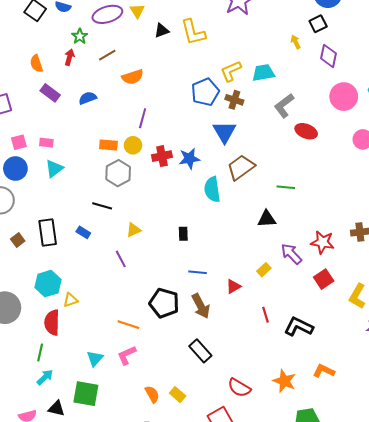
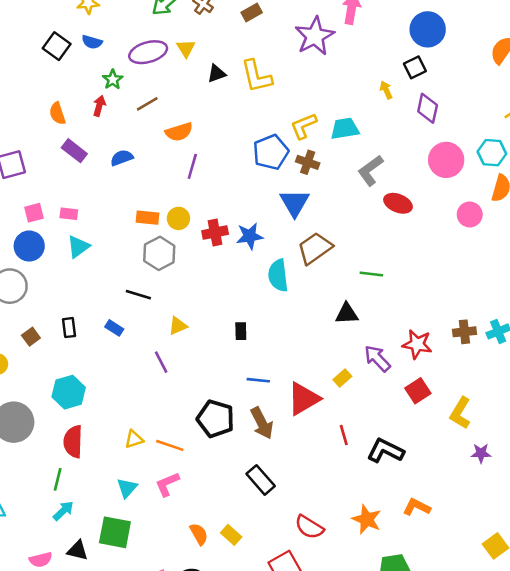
purple line: (143, 118) -> (192, 166), moved
black rectangle: (48, 232) -> (69, 328), size x0.6
red triangle: (233, 286) -> (304, 399), size x1.8
yellow triangle: (71, 300) -> (134, 439), moved

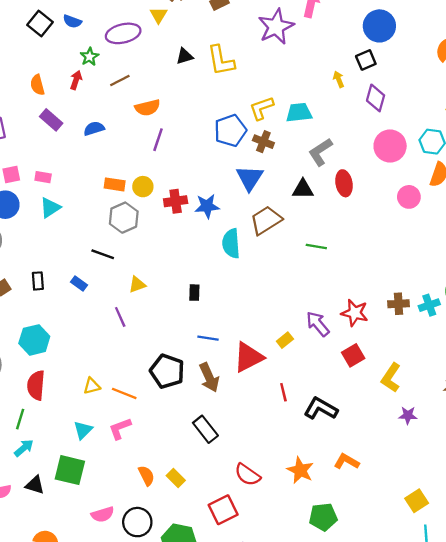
yellow triangle: (186, 48) -> (159, 15), moved
red ellipse: (398, 203) -> (344, 183), turned 55
black triangle: (347, 314) -> (303, 189), moved

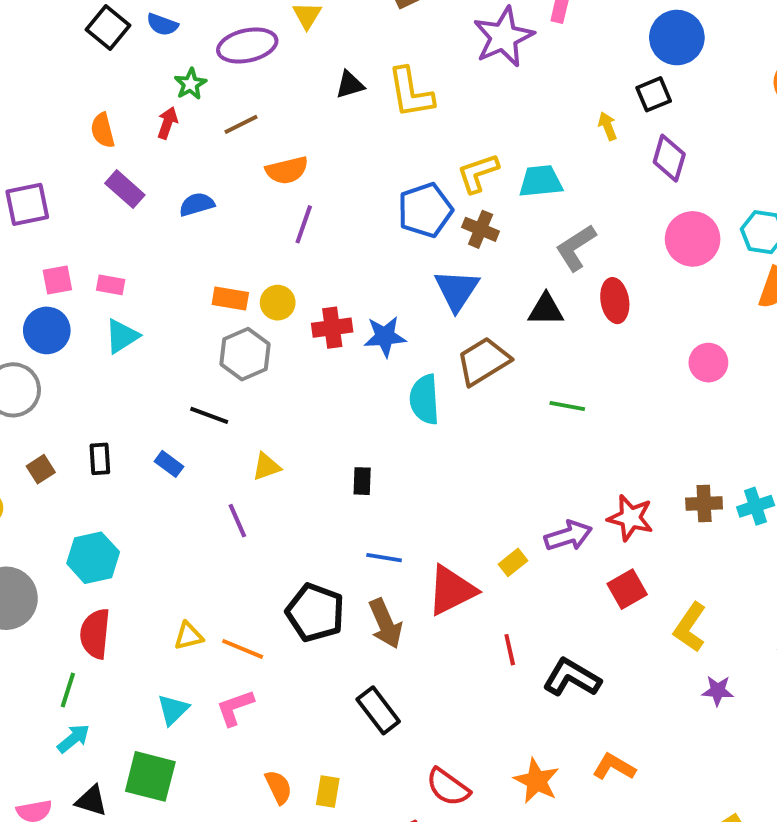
pink circle: (409, 197) -> (708, 363), moved
purple arrow: (318, 324) -> (568, 536), turned 112
yellow rectangle: (176, 478) -> (328, 792), turned 54

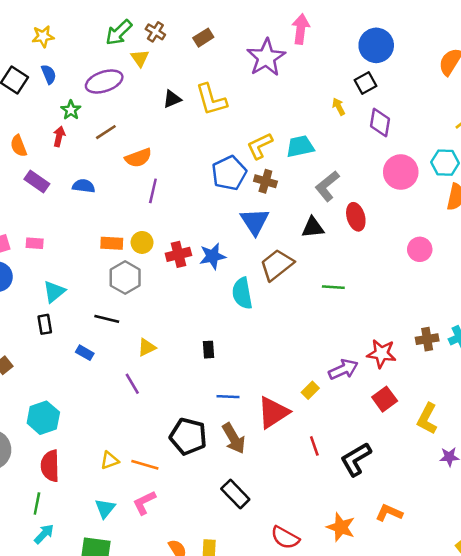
blue semicircle: (162, 25) -> (49, 74), turned -126
blue semicircle: (197, 204) -> (84, 186), turned 30
cyan triangle: (122, 336) -> (54, 292), moved
black rectangle: (100, 459) -> (45, 324), moved
black L-shape: (572, 678) -> (356, 459), turned -54

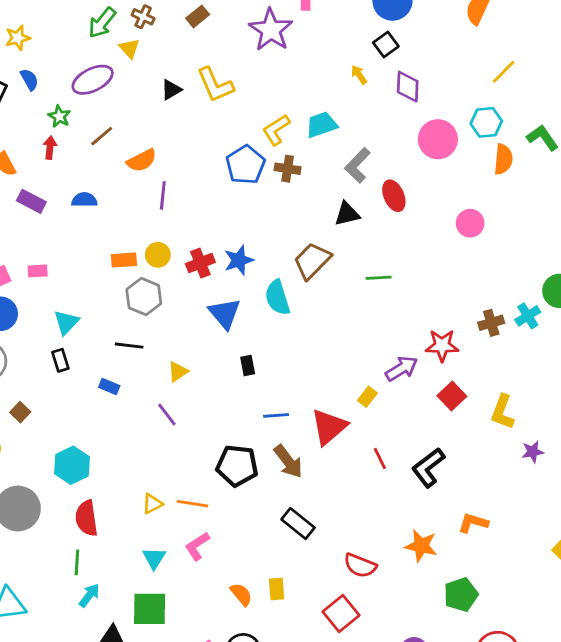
blue triangle: (255, 221) -> (225, 313), moved

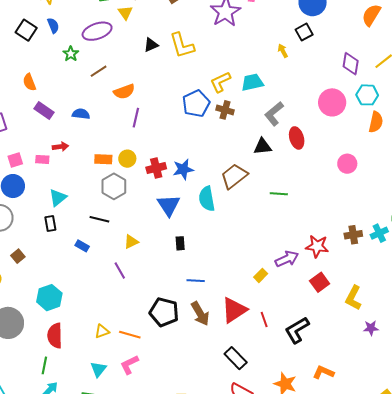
purple diamond: (408, 87) -> (351, 64), moved
red arrow: (50, 148) -> (60, 147), moved, turned 70
red triangle: (329, 427) -> (234, 310), moved
black rectangle: (298, 524) -> (236, 358), moved

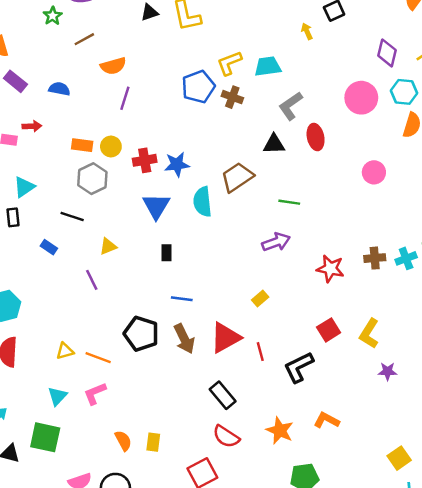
purple arrow: (287, 259) -> (276, 242), moved
red square: (320, 282) -> (329, 330), moved

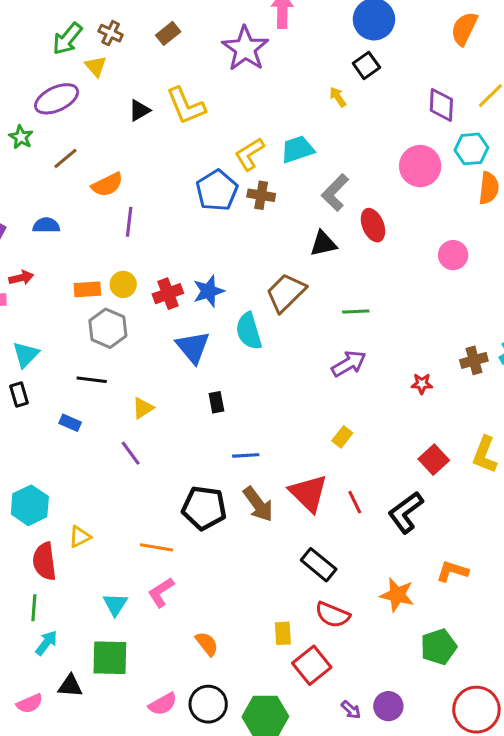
red star: (330, 269) -> (422, 384), size x0.6
red triangle: (225, 338) -> (308, 493), turned -36
yellow triangle: (65, 351) -> (80, 537), moved
yellow rectangle: (153, 442) -> (283, 633), moved

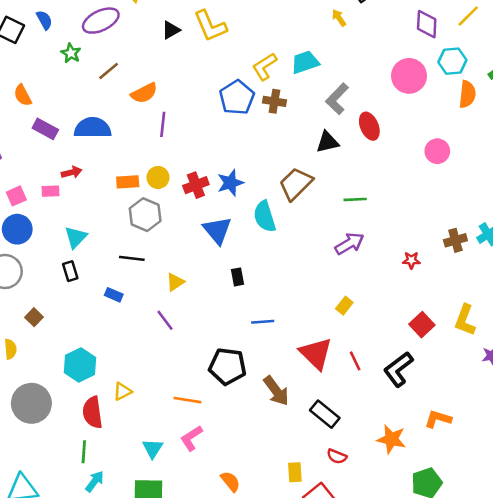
blue semicircle: (46, 225) -> (93, 128), size x1.6
brown arrow: (258, 504) -> (276, 391), moved
red semicircle: (333, 615) -> (337, 456), size x0.7

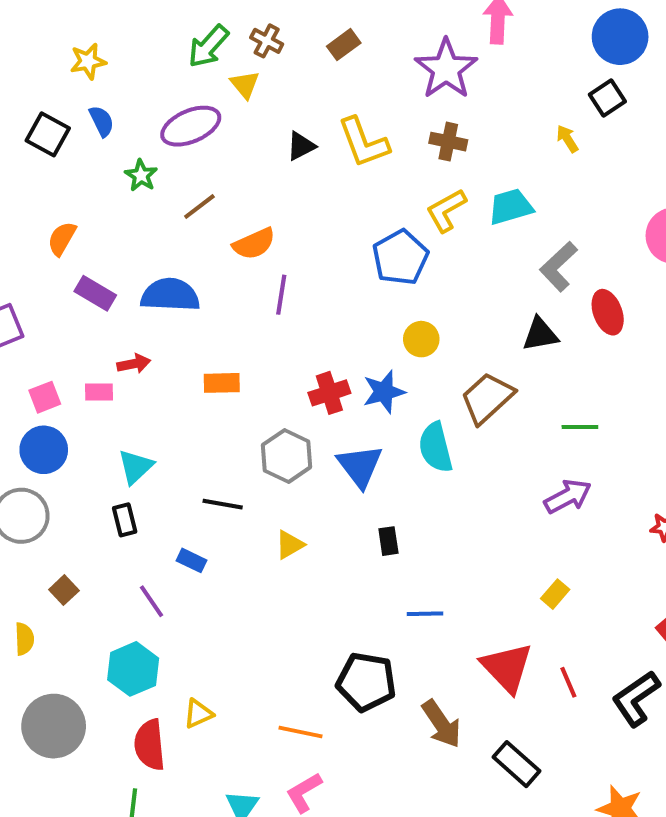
orange semicircle: (23, 95) -> (62, 239), turned 55
brown cross: (274, 101) -> (448, 142), moved
yellow circle: (158, 177) -> (421, 339), moved
gray hexagon: (145, 215) -> (287, 456), moved
purple line: (165, 320) -> (151, 601), moved

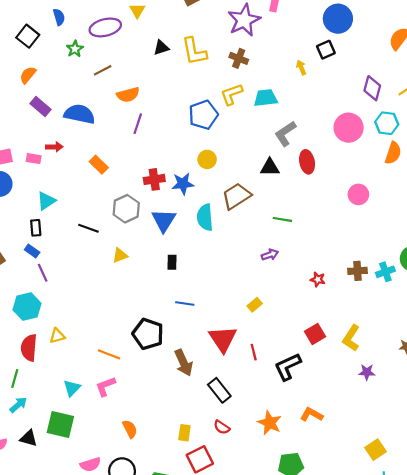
black square: (48, 134) -> (28, 36), moved
orange rectangle: (222, 383) -> (99, 165), turned 36
purple arrow: (568, 496) -> (270, 255), size x0.7
blue rectangle: (192, 560) -> (32, 251), moved

